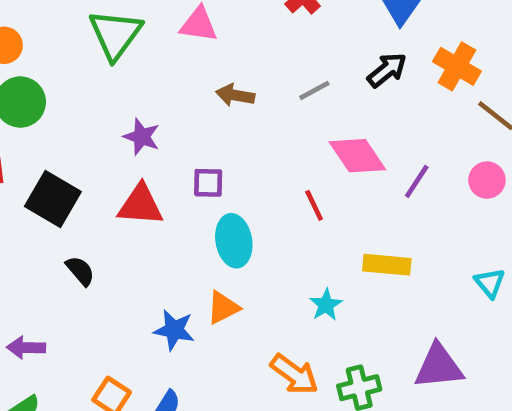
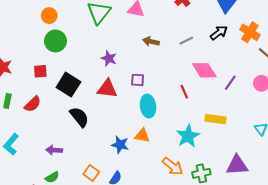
black semicircle: (80, 271) -> (79, 117), size x1.5
cyan star: (326, 305) -> (188, 136), size x1.6
orange triangle: (223, 308) -> (142, 136), turned 35

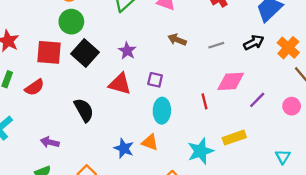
pink diamond: (204, 70) -> (231, 81), turned -70
red square: (40, 71) -> (49, 52), size x1.6
black square: (68, 85) -> (85, 53), moved
yellow rectangle: (216, 119) -> (234, 138), turned -36

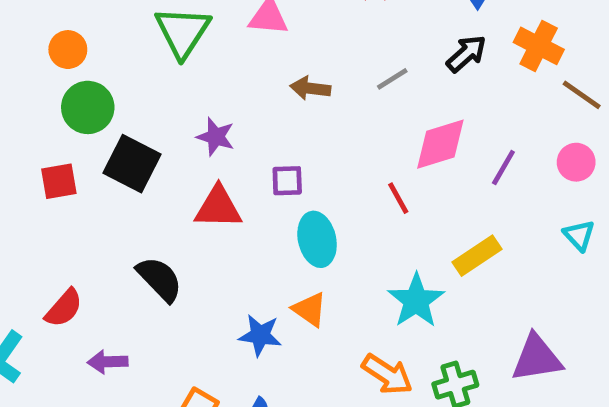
red square: (49, 52) -> (59, 181), size x0.7
red semicircle: (34, 87) -> (64, 308), moved
orange triangle: (150, 142) -> (310, 309), turned 30
cyan triangle: (283, 157) -> (579, 235), moved

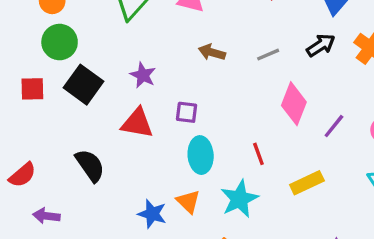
pink diamond: (440, 144) -> (294, 104), turned -60
red line: (398, 198) -> (258, 154), moved
cyan star: (416, 301) -> (239, 199), moved

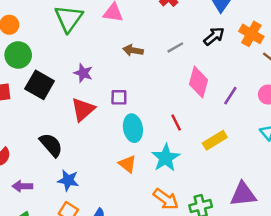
red triangle: (137, 123) -> (83, 109), turned -45
blue star: (152, 214) -> (68, 180), moved

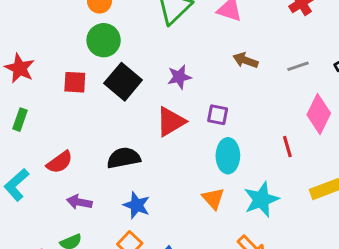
purple star: (83, 73) -> (179, 77), turned 30
red line: (176, 123) -> (287, 147), moved
black semicircle: (51, 145) -> (124, 158), turned -70

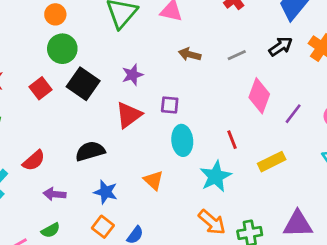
red square: (75, 82) -> (40, 88), turned -35
red line: (287, 147) -> (232, 140), moved
orange triangle: (213, 198) -> (154, 180), moved

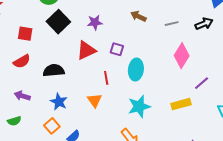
red square: (40, 88) -> (25, 34), moved, turned 35
purple line: (293, 114) -> (202, 83), moved
cyan ellipse: (182, 140) -> (136, 70), moved
red line: (232, 140) -> (106, 78), moved
red semicircle: (34, 160) -> (22, 61), moved

